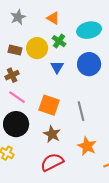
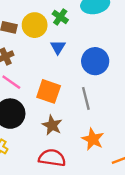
blue circle: (89, 64) -> (95, 61), moved
red semicircle: (52, 162) -> (52, 158), turned 35

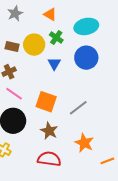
blue circle: (95, 61) -> (86, 58), moved
gray line: (86, 98) -> (78, 108), turned 66

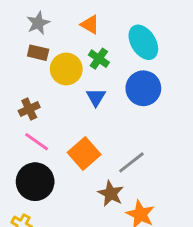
cyan ellipse: (86, 26) -> (143, 42), turned 70
brown rectangle: (12, 47) -> (38, 53), moved
orange square: (46, 102) -> (84, 153), turned 30
brown star: (49, 131) -> (111, 194), moved

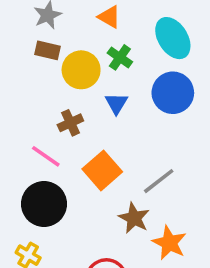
brown cross: (29, 109) -> (70, 123), moved

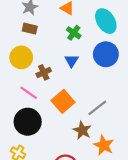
yellow circle: (81, 70) -> (21, 57), moved

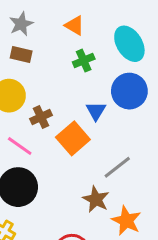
green cross: (74, 33) -> (84, 61), turned 32
blue triangle: (72, 61) -> (96, 111), moved
orange square: (63, 101) -> (73, 138), moved

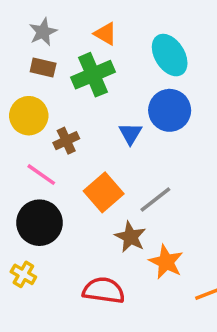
green cross: (84, 61) -> (93, 75), moved, size x1.6
orange square: (73, 138) -> (104, 192), moved

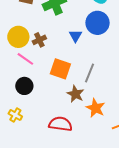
yellow circle: (29, 116) -> (18, 37), moved
orange square: (104, 192) -> (60, 69), turned -30
gray line: (155, 199) -> (89, 73), turned -30
black circle: (39, 223) -> (24, 86), size x0.7

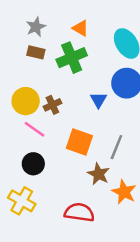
yellow cross: (15, 115) -> (22, 201), size x1.5

